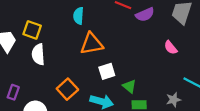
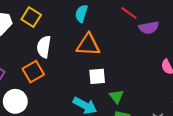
white semicircle: (38, 54) -> (44, 47), moved
orange square: (67, 89) -> (33, 72), moved

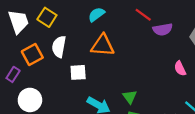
cyan semicircle: (81, 13) -> (96, 15), turned 35
orange square: (33, 72) -> (32, 54), moved
white square: (97, 76) -> (78, 72), moved

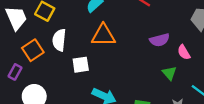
purple semicircle: (163, 29) -> (160, 40), moved
green triangle: (130, 97) -> (169, 73), moved

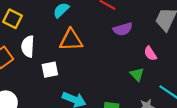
purple semicircle: (160, 40) -> (123, 29), moved

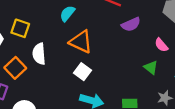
orange triangle: (71, 40) -> (81, 42), turned 35
white square: (50, 70) -> (82, 72), moved, turned -35

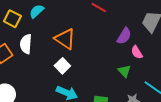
cyan semicircle: (67, 13) -> (37, 11), moved
purple semicircle: (131, 24) -> (124, 36), moved, turned -42

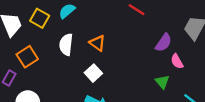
orange triangle: (65, 39) -> (97, 43), size x0.7
white semicircle: (26, 44) -> (66, 45), moved

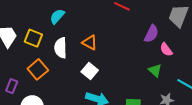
yellow square: (40, 18) -> (33, 38), moved
orange square: (27, 57) -> (38, 69), moved

